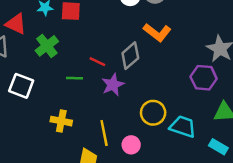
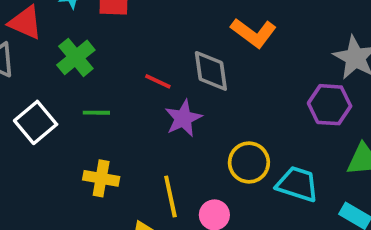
gray diamond: (130, 56) -> (211, 71), turned -56
green line: (74, 78) -> (96, 113), moved
white square: (21, 86) -> (36, 122), turned 30

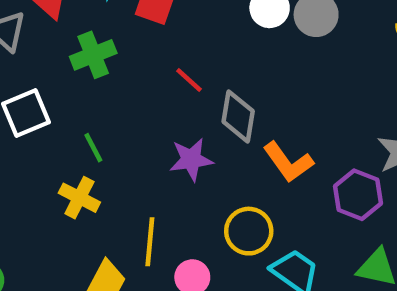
orange L-shape: (254, 33) -> (288, 162), moved
red line: (158, 81) -> (189, 80), moved
green line: (96, 113) -> (93, 148), moved, turned 44

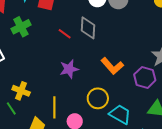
gray diamond: (238, 116) -> (88, 28), moved
green line: (93, 148) -> (11, 108), moved

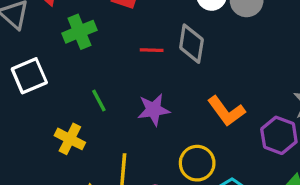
red line: (65, 34) -> (152, 50), turned -40
green line: (11, 108) -> (99, 101), moved

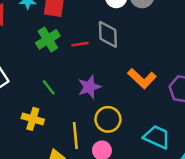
green cross: (79, 32) -> (48, 39), moved
yellow circle: (197, 163) -> (108, 119), moved

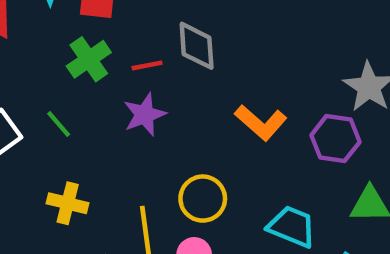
green line: (49, 87) -> (59, 124), moved
purple star: (89, 87) -> (145, 115), moved

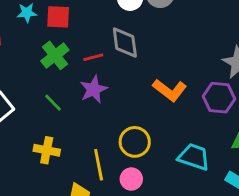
green line: (59, 124) -> (53, 103), moved

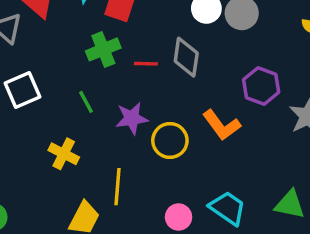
purple star: (94, 89) -> (132, 118), moved
purple hexagon: (219, 98) -> (261, 86), moved
yellow circle: (135, 142) -> (170, 141), moved
pink circle: (131, 179) -> (179, 217), moved

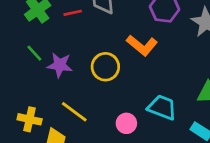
purple star: (132, 118) -> (60, 65), moved, turned 30
yellow cross: (64, 154) -> (30, 119), moved
yellow line: (118, 187) -> (74, 112), turned -44

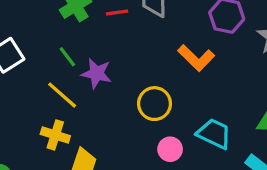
yellow circle: (105, 67) -> (154, 104), moved
yellow line: (74, 112) -> (62, 95), moved

